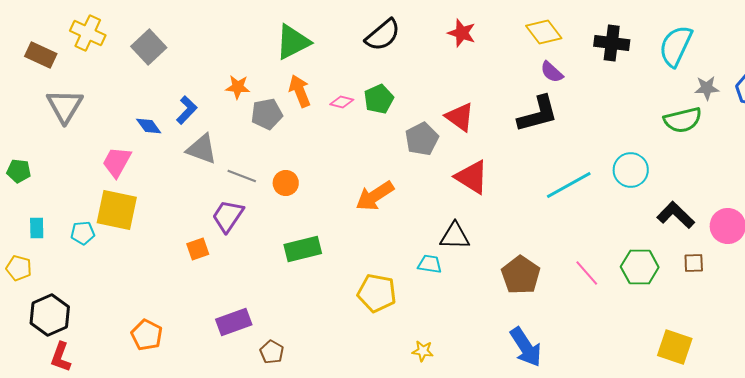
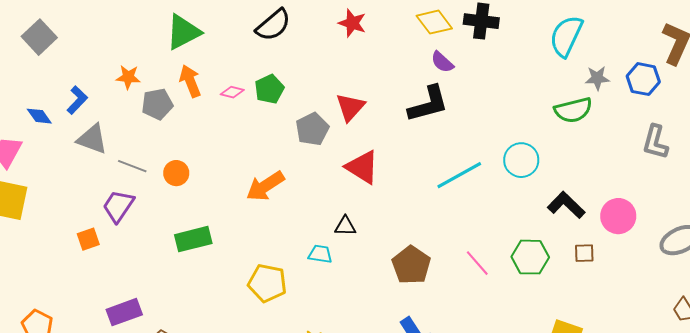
black cross: (612, 43) -> (481, 21), moved
red triangle: (460, 117) -> (350, 107), turned 36
black triangle: (455, 236) -> (345, 226), size x0.7

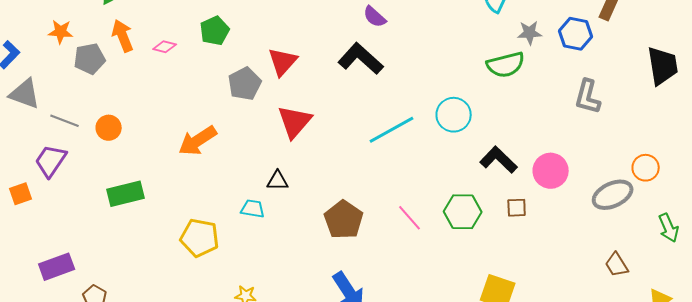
green pentagon: (269, 89) -> (215, 31), moved
black L-shape: (428, 104) -> (361, 59), turned -123
red triangle: (362, 167) -> (295, 122), turned 39

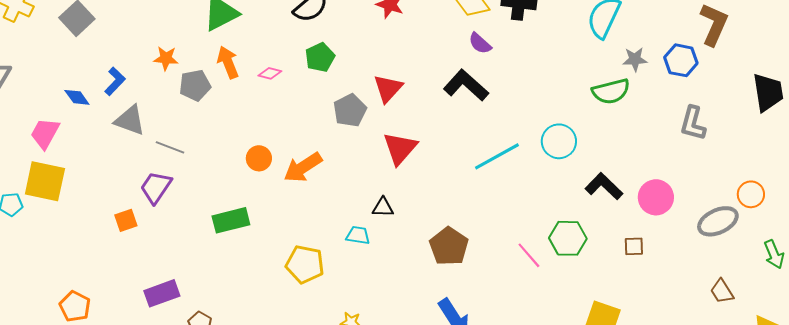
orange circle: (109, 128) -> (259, 158), moved
brown square: (517, 208) -> (634, 246), moved
pink line: (410, 218) -> (529, 255), moved

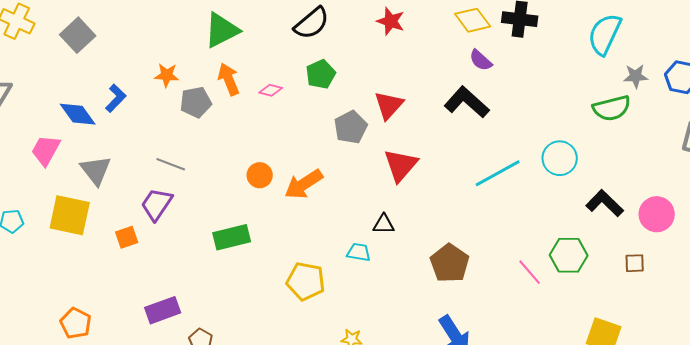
blue diamond: (77, 97) -> (78, 114), size x1.4
gray triangle: (130, 120) -> (96, 170), moved, turned 32
yellow square: (45, 181) -> (70, 215), moved

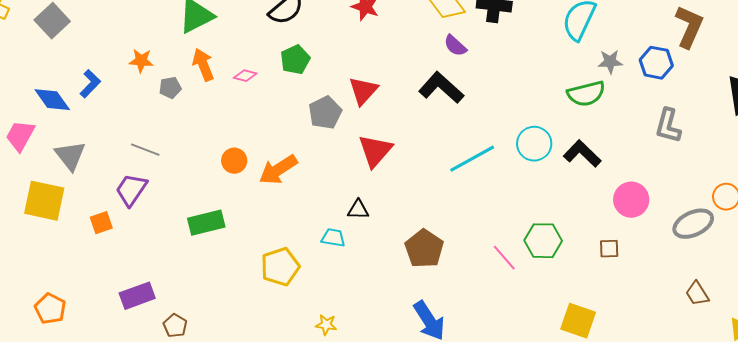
gray pentagon: (196, 102) -> (170, 88), size x0.7
black L-shape: (605, 203) -> (582, 154), moved
yellow pentagon: (306, 281) -> (280, 267), turned -30

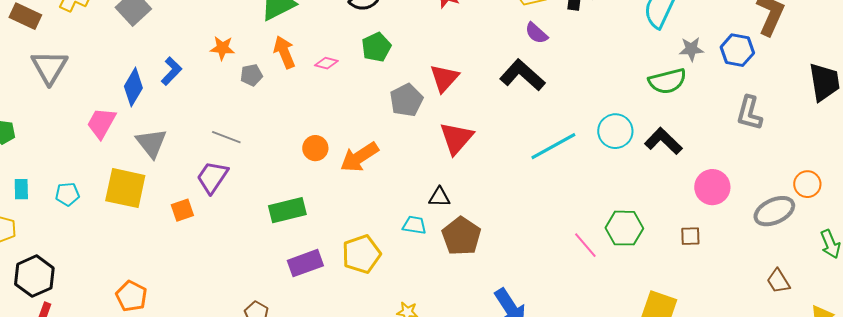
blue diamond: (52, 100) -> (133, 87), turned 66
brown pentagon: (424, 249) -> (461, 236), moved
purple rectangle: (137, 296) -> (305, 263), moved

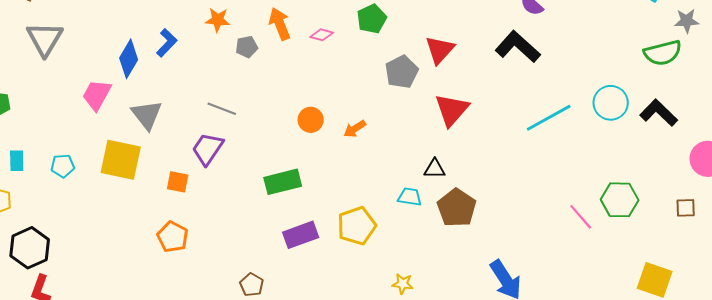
orange arrow: (359, 157) -> (355, 129), size x0.6
orange square: (182, 210) -> (178, 182), turned 30
orange pentagon: (131, 296) -> (173, 237), moved

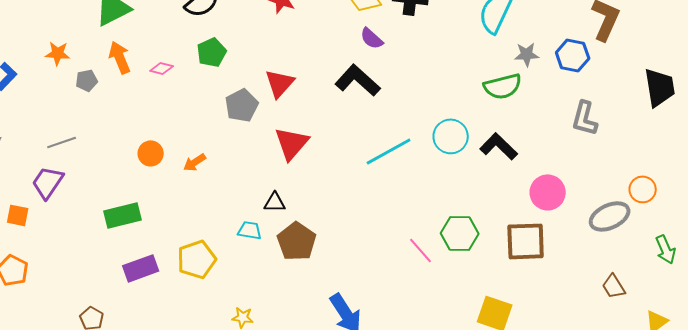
gray line: (222, 109) -> (62, 142), turned -40
brown square: (686, 208) -> (526, 241), size x2.0

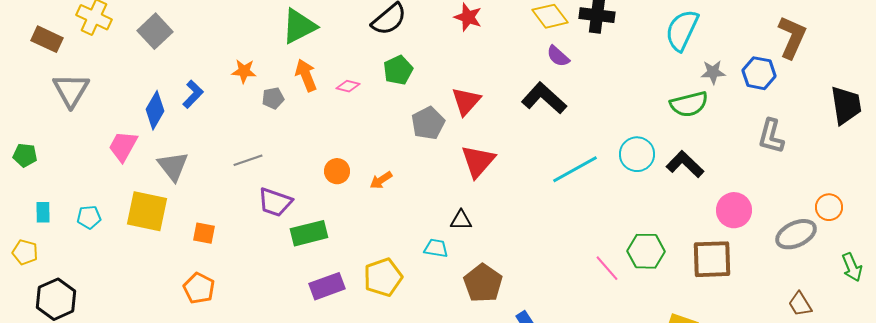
purple trapezoid: (48, 182) -> (275, 202), moved, turned -105
brown pentagon: (297, 241) -> (483, 283), moved

